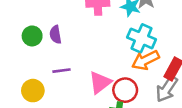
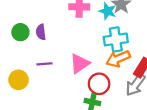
cyan cross: (142, 38) -> (116, 39), turned -35
pink triangle: (100, 83) -> (80, 64), moved

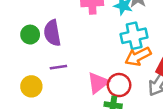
purple semicircle: (41, 32) -> (52, 33), size x1.5
pink triangle: (80, 64) -> (98, 83), moved

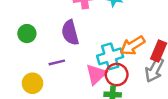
purple semicircle: (52, 33) -> (70, 33), moved
cyan cross: (134, 36) -> (110, 56), moved

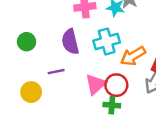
cyan cross: (110, 56) -> (107, 42), moved

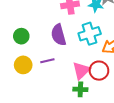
yellow circle: (31, 92) -> (23, 65), moved
green cross: (112, 105) -> (80, 89), moved

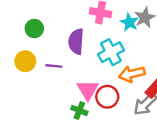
cyan cross: (90, 34) -> (111, 52), turned -30
pink triangle: (81, 70) -> (88, 90), turned -36

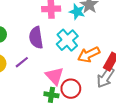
purple line: (54, 66) -> (22, 62), turned -32
red circle: (107, 97) -> (71, 89), moved

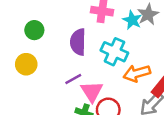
cyan cross: (67, 40) -> (114, 52), turned -35
purple line: (22, 62) -> (73, 79), moved

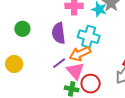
yellow circle: (26, 64) -> (14, 64), moved
orange arrow: (137, 73) -> (80, 54), moved

